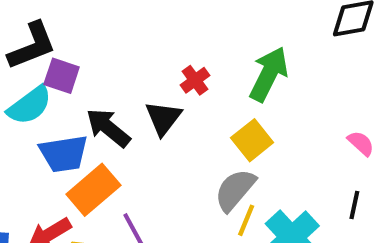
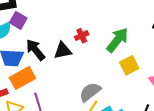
black triangle: (163, 118) -> (63, 51), turned 30
yellow square: (252, 140) -> (129, 65), moved

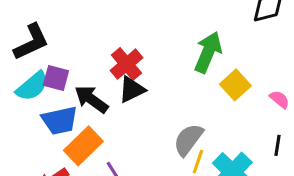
purple square: (18, 20) -> (56, 78), moved
red cross: (82, 36) -> (127, 64), moved, size x1.5

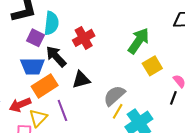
cyan semicircle: (32, 86) -> (51, 23), moved, turned -55
black triangle: (132, 90) -> (81, 80), moved
black line: (277, 145) -> (173, 98), moved

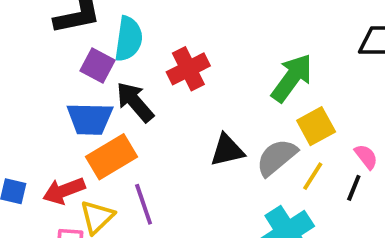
black triangle: (81, 80) -> (227, 150), moved
gray semicircle: (114, 96) -> (277, 157), moved
yellow line: (118, 111) -> (313, 176), moved

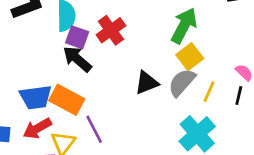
purple square: (97, 65) -> (77, 37), moved
blue trapezoid: (90, 119) -> (36, 97), moved
yellow square: (316, 126) -> (190, 57), moved
orange rectangle: (111, 157) -> (67, 100), turned 68

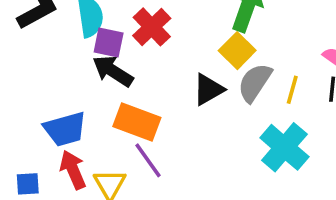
yellow square: (190, 57) -> (237, 51), moved
orange rectangle: (67, 100) -> (137, 122), moved
red arrow: (37, 128) -> (73, 170), turned 104

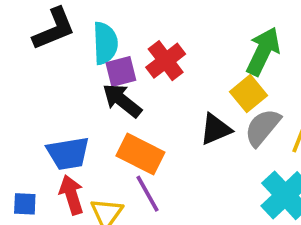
purple square: (109, 42) -> (121, 71), turned -32

